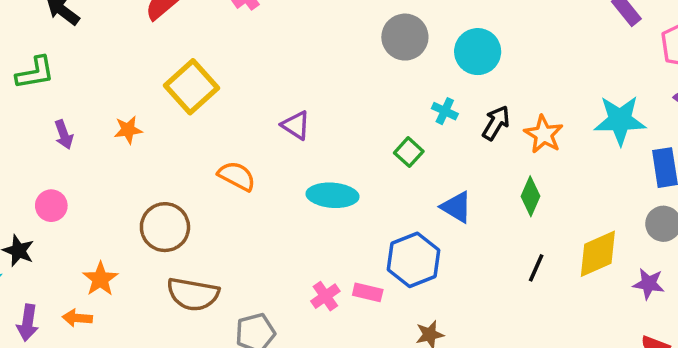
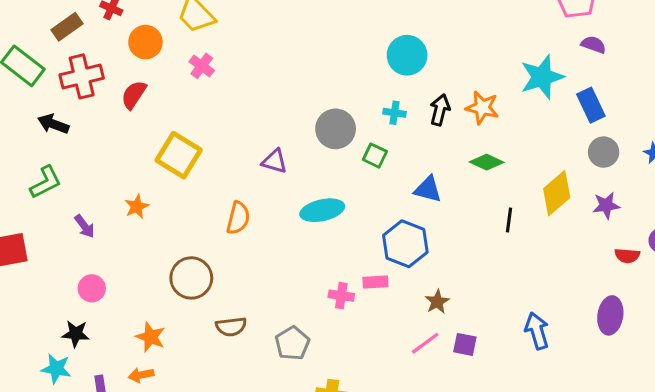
gray circle: (405, 37) -> (336, 129), moved
orange semicircle: (237, 176) -> (238, 218), turned 92
green diamond: (530, 196) -> (487, 162), turned -72
brown semicircle: (193, 294) -> (231, 327), size x0.7
pink cross: (325, 296) -> (341, 296), turned -30

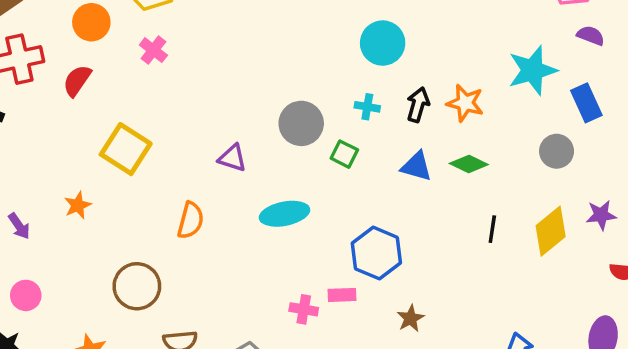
gray circle: (604, 152) -> (557, 151), moved
blue triangle: (428, 189) -> (416, 166), moved
yellow diamond: (557, 193) -> (551, 231), moved

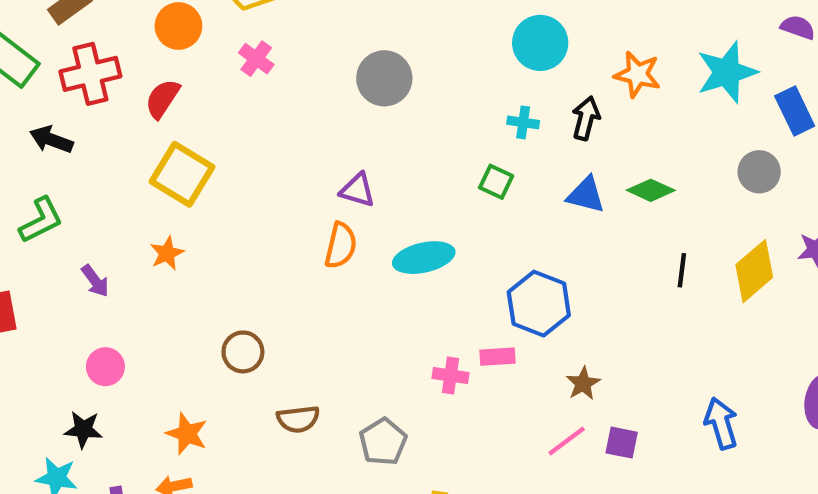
orange star: (465, 103) -> (637, 74), moved
gray circle: (301, 123) -> (384, 78), moved
yellow square: (126, 149) -> (182, 174), moved
orange semicircle: (191, 220) -> (341, 246), moved
brown circle: (137, 286) -> (243, 352), size x0.7

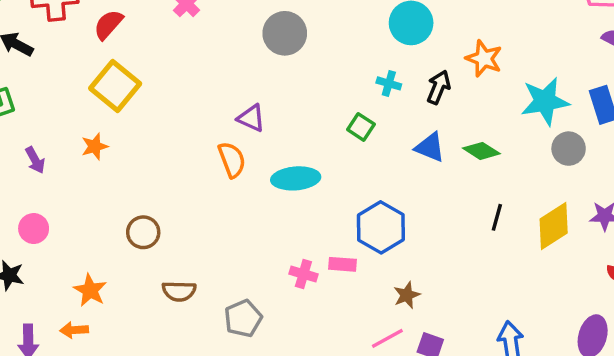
cyan star: (727, 72) -> (545, 101), moved
orange semicircle: (341, 246) -> (232, 160), turned -42

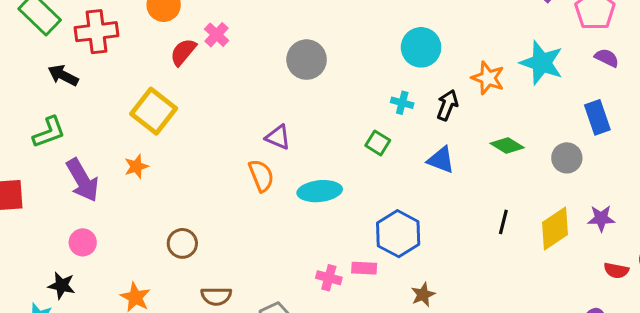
red semicircle: (108, 25) -> (183, 52), moved
cyan star: (545, 101) -> (542, 63), moved, turned 30
green diamond: (481, 151) -> (507, 145), moved
purple arrow: (35, 160) -> (83, 180), size x1.8

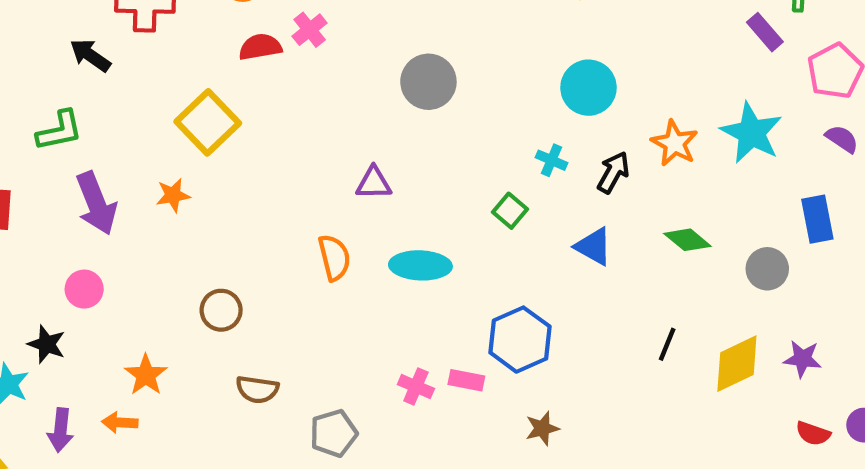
red semicircle: (183, 52) -> (260, 47), turned 32
purple triangle: (278, 137) -> (374, 183), turned -32
orange semicircle: (261, 175) -> (334, 258), moved

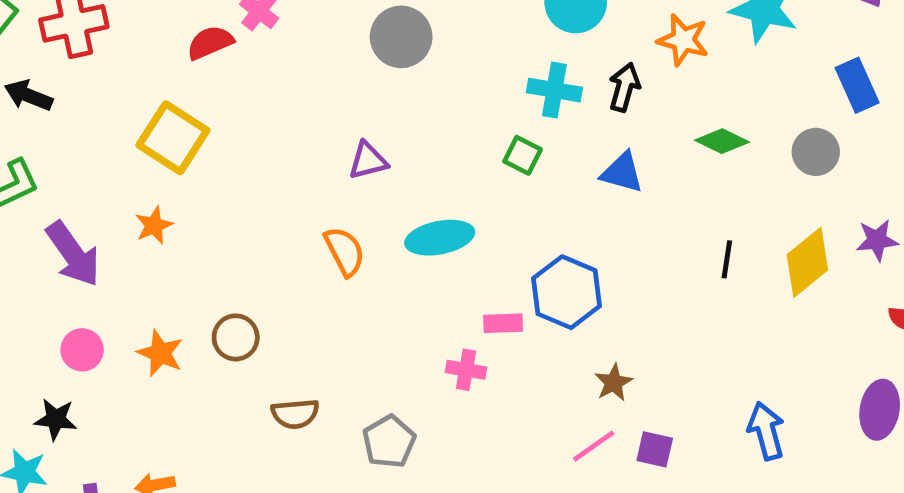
cyan cross: (551, 160) -> (554, 90), size x1.5
orange star: (146, 375) -> (160, 353), moved
pink rectangle: (466, 380) -> (503, 323), moved

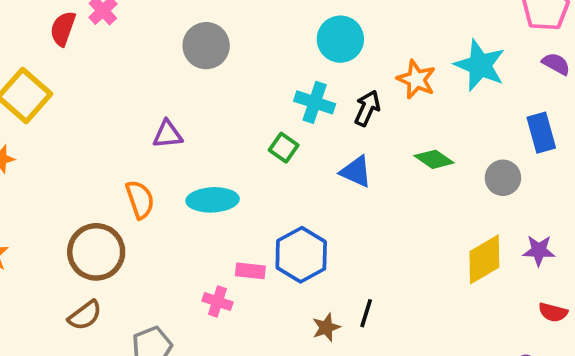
red semicircle: (210, 43) -> (63, 29), turned -56
black line: (727, 259) -> (366, 313), moved
brown circle: (236, 337) -> (96, 252), moved, size x1.6
brown semicircle: (295, 414) -> (85, 315), turned -40

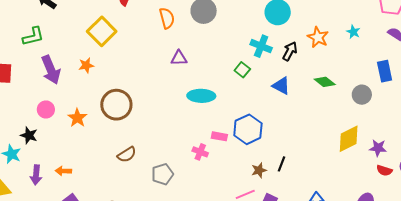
cyan star: (480, 65) -> (353, 32), size x0.5
orange semicircle: (140, 200) -> (167, 18), moved
purple star: (539, 251) -> (378, 148), moved
brown circle: (96, 252) -> (116, 105), moved

